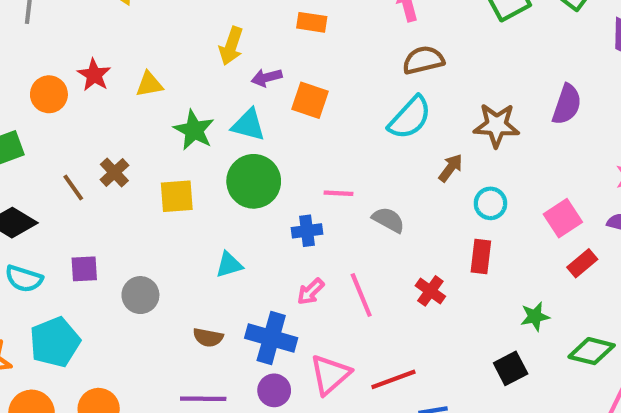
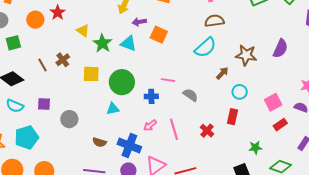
yellow triangle: (149, 84) -> (83, 31), moved, turned 40
green circle: (254, 181) -> (122, 82), moved

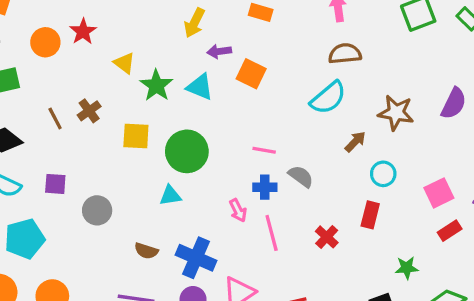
blue cross: (151, 96) -> (265, 187), moved
pink arrow: (150, 125) -> (238, 210), moved, turned -80

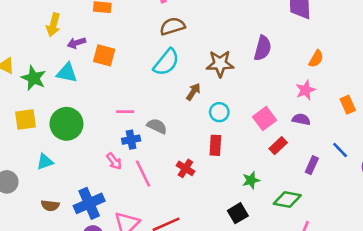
cyan triangle: (170, 195) -> (45, 162), moved
blue cross: (196, 258) -> (89, 203), turned -36

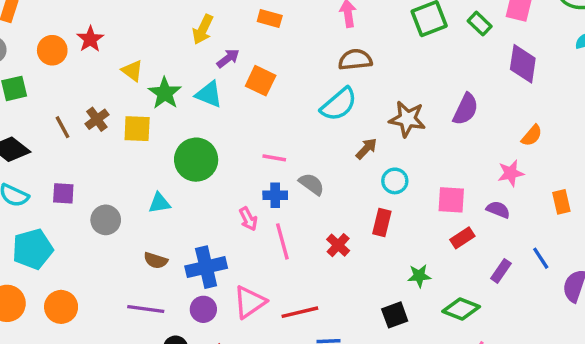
purple arrow: (76, 43) -> (228, 58), turned 150
pink square: (264, 119) -> (451, 200), turned 30
yellow square: (25, 120) -> (137, 129), moved

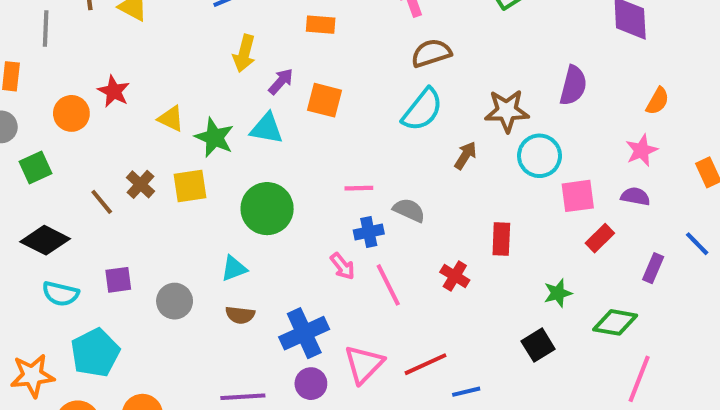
cyan circle: (395, 181) -> (539, 156), moved, size x1.4
brown semicircle: (156, 260) -> (240, 315), moved

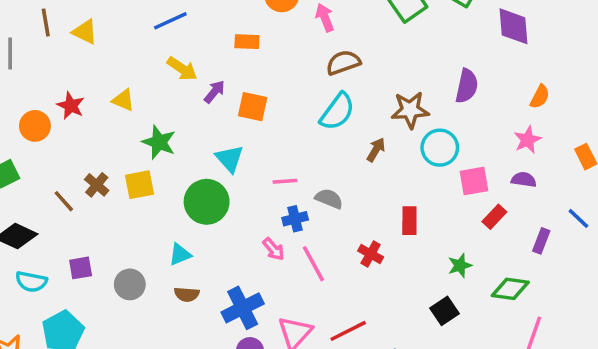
yellow arrow: (244, 53) -> (182, 69), turned -68
yellow triangle: (171, 119) -> (123, 100), moved
cyan triangle: (267, 128) -> (230, 159), moved, turned 40

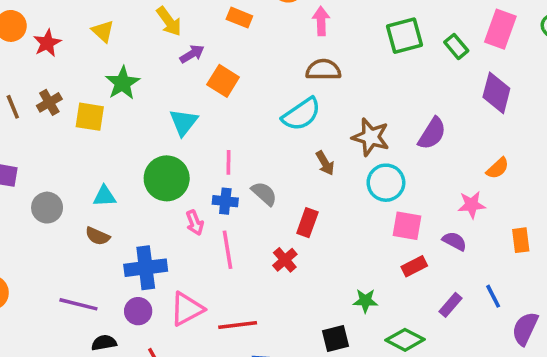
red star: (71, 106) -> (47, 43), moved
brown arrow: (376, 150) -> (325, 163), turned 100
pink line: (285, 181) -> (228, 162), turned 75
green circle: (207, 202) -> (167, 178), moved
red rectangle: (409, 221) -> (307, 223), moved

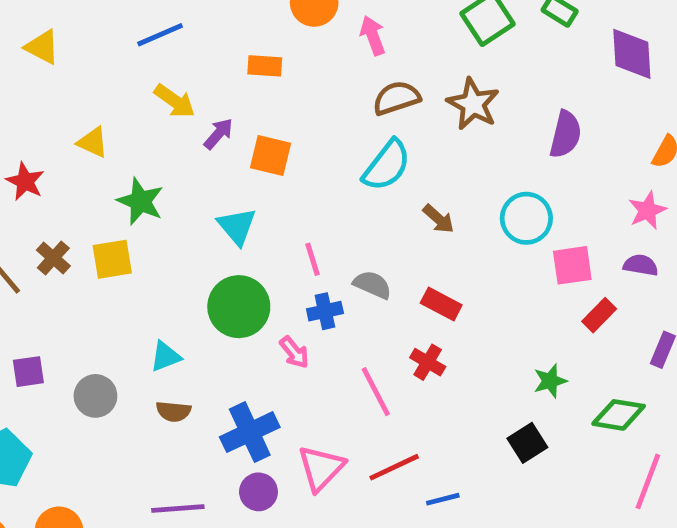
brown star: (371, 137) -> (473, 104), moved, turned 30
red rectangle: (307, 223) -> (441, 304), turned -64
pink line: (228, 250) -> (376, 392), moved

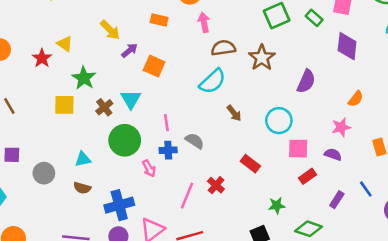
pink arrow: (373, 35) -> (204, 22), moved
red star: (25, 181) -> (42, 58), moved
brown cross: (53, 258) -> (104, 107), moved
red rectangle: (441, 304) -> (250, 164), moved
pink line: (376, 392) -> (187, 196), turned 40

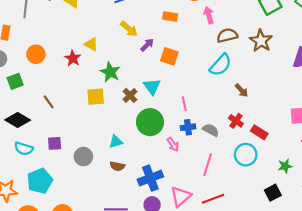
cyan circle: (279, 121) -> (246, 155), moved
gray semicircle: (195, 141) -> (211, 130), moved
red cross: (216, 185) -> (236, 121), moved

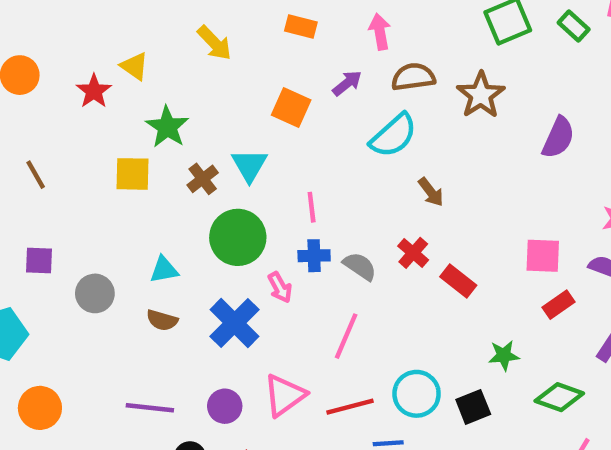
purple arrow: (147, 45) -> (347, 83), moved
cyan circle: (246, 155) -> (417, 394), moved
blue cross: (150, 178) -> (235, 323), moved, turned -30

